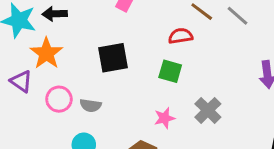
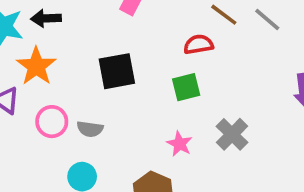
green square: (170, 71) -> (186, 87), turned -30
pink star: (164, 118) -> (180, 144), turned -30

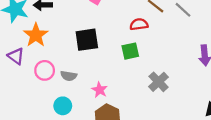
pink star: (180, 144) -> (100, 90), moved

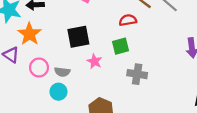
gray cross: (158, 82) -> (137, 74), moved, turned -36
pink star: (100, 90) -> (95, 61), moved
cyan circle: (63, 106) -> (58, 92), moved

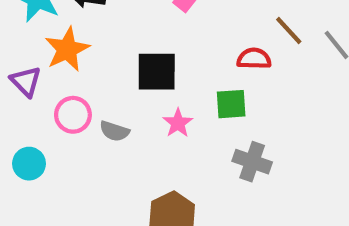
cyan circle: (58, 92) -> (29, 164), moved

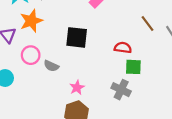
red semicircle: (254, 59) -> (123, 48), moved
green square: (231, 104) -> (133, 67), moved
pink star: (178, 123) -> (77, 88), moved

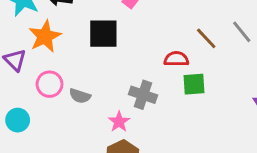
brown line: (148, 24) -> (206, 38), moved
black square: (77, 37) -> (103, 34), moved
gray cross: (121, 90) -> (143, 95), moved

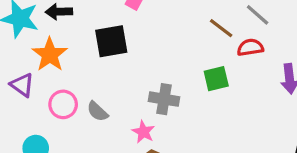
red semicircle: (176, 59) -> (250, 47), moved
gray semicircle: (80, 96) -> (97, 111), turned 35

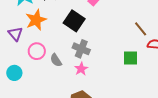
black square: (111, 41) -> (74, 21), turned 30
gray cross: (164, 99) -> (81, 49), moved
pink star: (143, 132) -> (81, 69), moved

